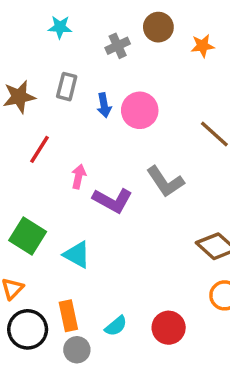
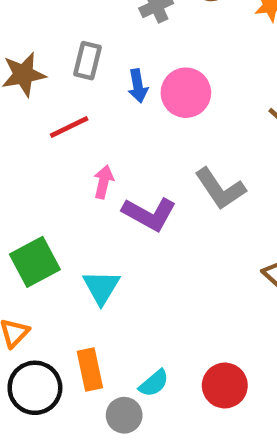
red line: (40, 149) -> (69, 127), moved, turned 32
green square: (28, 236) -> (35, 262), turned 30
cyan triangle: (77, 255) -> (101, 287), turned 32
gray circle: (77, 350) -> (124, 415), moved

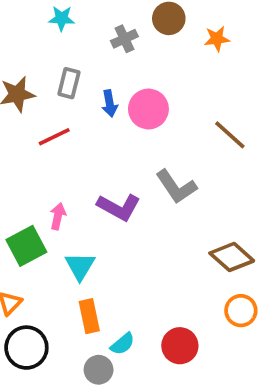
pink arrow: (104, 182) -> (58, 216), moved
orange rectangle: (90, 369) -> (89, 316), moved

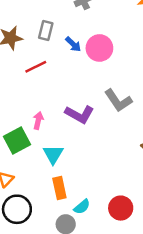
blue arrow: (110, 103) -> (73, 44), turned -36

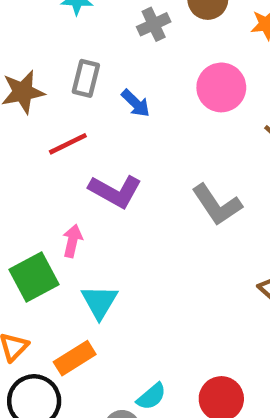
pink circle: (99, 48) -> (221, 87), moved
purple L-shape: (79, 114) -> (115, 191), moved
orange rectangle: (59, 188) -> (75, 358), moved, turned 70

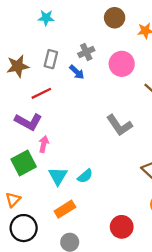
gray cross: (154, 24) -> (86, 52), moved
purple L-shape: (115, 191) -> (28, 122), moved
orange rectangle: (75, 358) -> (65, 209), moved
cyan semicircle: (151, 397) -> (85, 176), moved

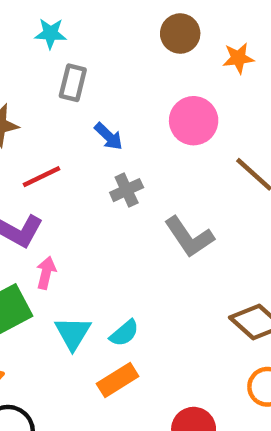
gray cross: (86, 52) -> (127, 190), moved
gray rectangle: (51, 59) -> (73, 83), moved
orange rectangle: (65, 209) -> (118, 380), moved

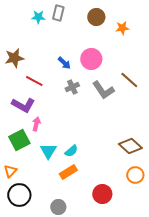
gray rectangle: (73, 83) -> (58, 13), moved
pink circle: (194, 121) -> (91, 59), moved
red line: (42, 177) -> (34, 81), turned 54
gray L-shape: (189, 237) -> (103, 90), moved

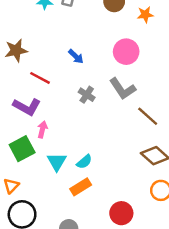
pink circle: (91, 59) -> (126, 52), moved
brown line: (129, 80) -> (148, 116), moved
gray cross: (72, 87) -> (87, 95), moved, turned -32

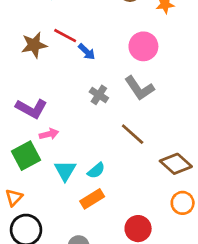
brown star: (16, 50) -> (34, 45), moved
red line: (40, 78) -> (65, 36), moved
brown line: (148, 116) -> (133, 134), moved
pink arrow: (42, 129) -> (49, 134), turned 63

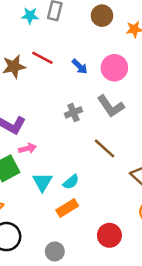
blue arrow: (87, 52) -> (80, 67), moved
gray cross: (99, 95) -> (73, 112), turned 35

